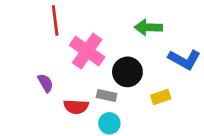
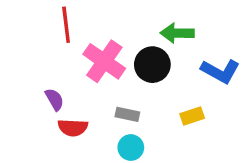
black circle: (127, 72) -> (152, 65), moved
red semicircle: (76, 107) -> (73, 128), moved

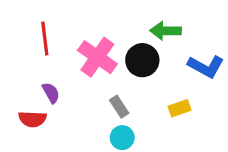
red line: (66, 25) -> (45, 39), moved
gray rectangle: (127, 114) -> (119, 107), turned 45
red semicircle: (73, 128) -> (32, 119), moved

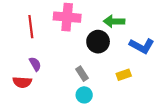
pink cross: (97, 57) -> (67, 17), moved, turned -30

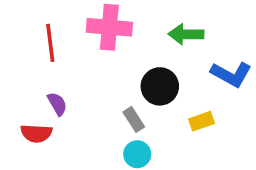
black circle: (98, 42) -> (160, 86), moved

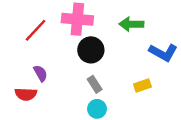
red line: (50, 43) -> (36, 30), turned 50
black circle: (160, 86) -> (91, 50), moved

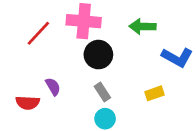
purple semicircle: (41, 73) -> (53, 87), moved

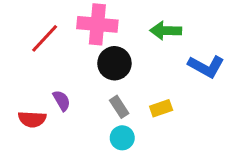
yellow rectangle: (155, 93) -> (161, 108), moved

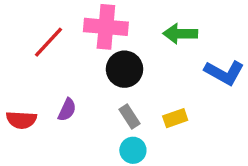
purple semicircle: (62, 101) -> (67, 110), turned 55
red semicircle: (32, 119) -> (21, 120), moved

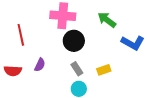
green arrow: (180, 34) -> (107, 20), turned 36
red line: (48, 42) -> (21, 35), moved, turned -55

